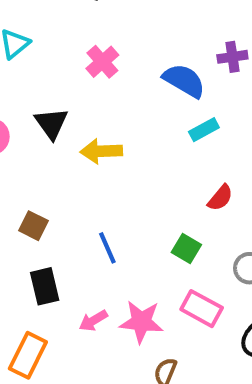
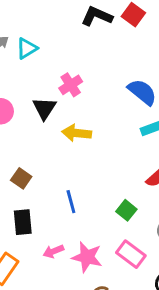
pink cross: (102, 62) -> (71, 85), moved

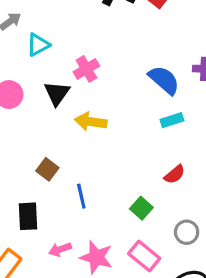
cyan triangle: (27, 48) -> (38, 45), moved
brown square: (21, 178) -> (47, 169), moved

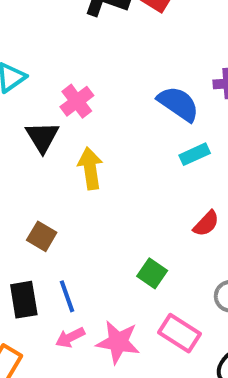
yellow arrow: (91, 122) -> (90, 168), turned 80
blue line: (81, 196) -> (67, 296), moved
green square: (141, 208) -> (152, 273), moved

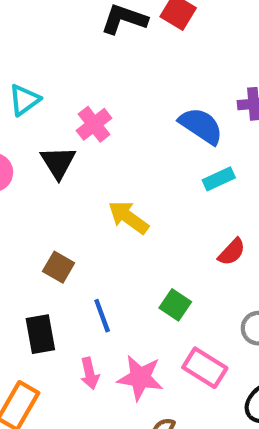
yellow arrow: (90, 168) -> (128, 217), moved, turned -45
blue line: (67, 296) -> (102, 316), moved
pink arrow: (70, 337) -> (90, 373), turned -76

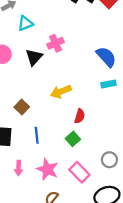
yellow arrow: (128, 217) -> (61, 92), turned -72
red semicircle: (232, 252) -> (80, 116), moved, turned -40
pink arrow: (90, 373) -> (19, 168), moved

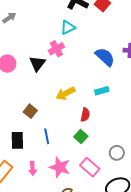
cyan triangle: (25, 23) -> (68, 27), moved
cyan rectangle: (108, 84) -> (102, 91), moved

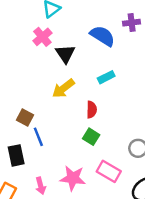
black triangle: (37, 64) -> (65, 54), moved
blue line: (47, 136) -> (38, 137), moved

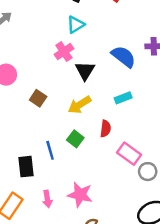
brown square: (25, 118) -> (38, 98), moved
green square: (91, 137) -> (75, 139), moved
pink rectangle: (109, 171) -> (129, 154), moved

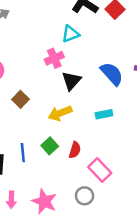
red semicircle: (106, 129) -> (75, 150), moved
gray circle: (148, 172) -> (84, 196), moved

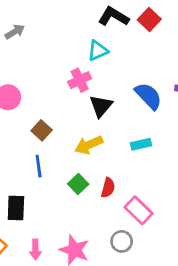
blue line: (23, 153) -> (39, 166), moved

